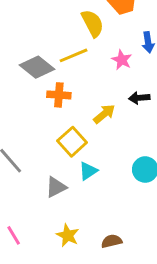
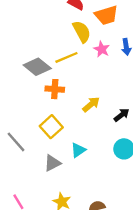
pink star: (122, 60) -> (102, 49), moved
black arrow: (139, 98) -> (122, 115), moved, turned 147
yellow square: (72, 142) -> (51, 127), moved

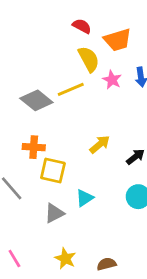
orange cross: (55, 89) -> (34, 147), moved
yellow square: (51, 127) -> (53, 171), turned -35

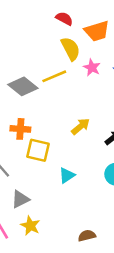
gray triangle: (54, 213) -> (20, 199), moved
yellow star: (65, 259) -> (30, 226), moved

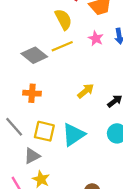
yellow semicircle: (71, 49) -> (63, 19), moved
yellow square: (38, 150) -> (44, 131), moved
cyan triangle: (67, 175) -> (73, 135), size x1.6

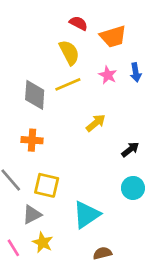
gray diamond: (34, 55) -> (35, 95), turned 55
yellow arrow: (86, 91) -> (96, 123), moved
cyan triangle: (73, 135) -> (86, 215), moved

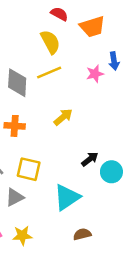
pink star: (108, 75) -> (95, 74), moved, turned 30
yellow arrow: (96, 123) -> (63, 117), moved
black arrow: (130, 149) -> (90, 159), moved
yellow star: (43, 242) -> (22, 235), moved, turned -30

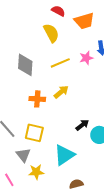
yellow line: (49, 72) -> (60, 63), moved
orange cross: (15, 126) -> (37, 99), moved
gray triangle: (15, 197) -> (23, 155), turned -42
yellow star: (22, 235) -> (36, 172), moved

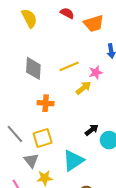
yellow semicircle: (51, 33) -> (29, 18), moved
pink star: (86, 58) -> (96, 73), moved
yellow arrow: (61, 92) -> (83, 88), moved
yellow square: (34, 133) -> (43, 138), turned -30

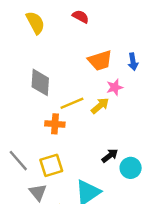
orange trapezoid: (94, 23) -> (100, 61), moved
yellow line: (69, 66) -> (72, 103), moved

